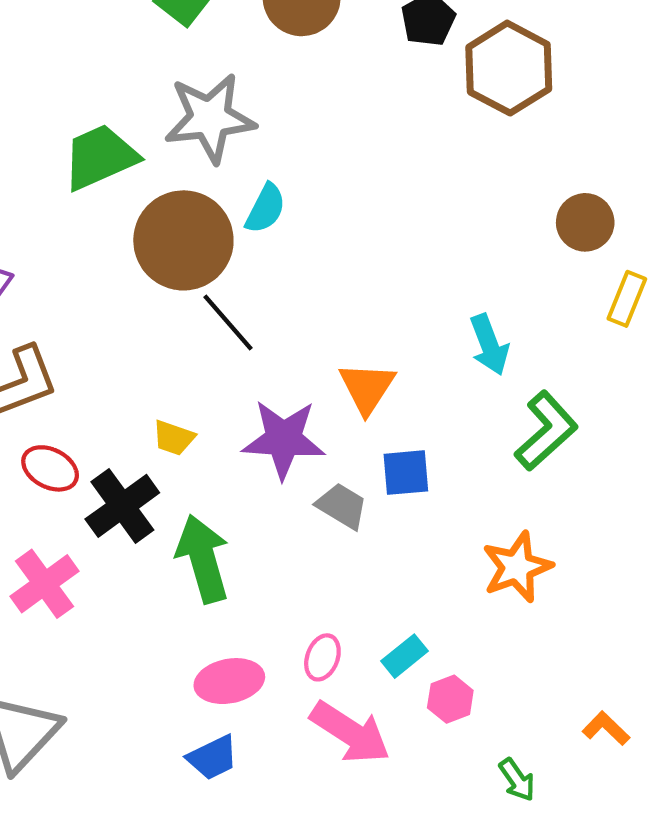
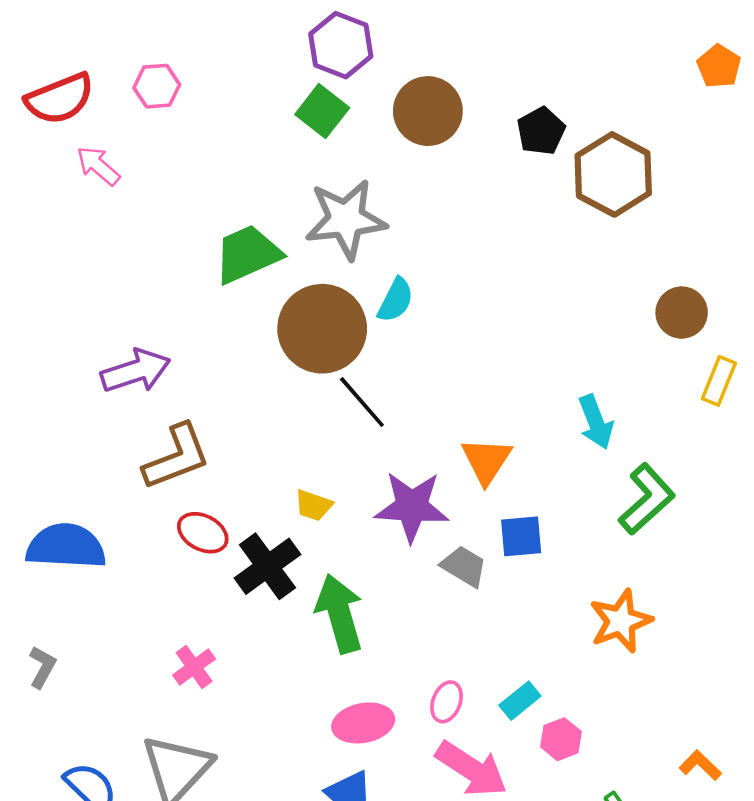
pink cross: (44, 584) -> (194, 667), moved, size x0.7

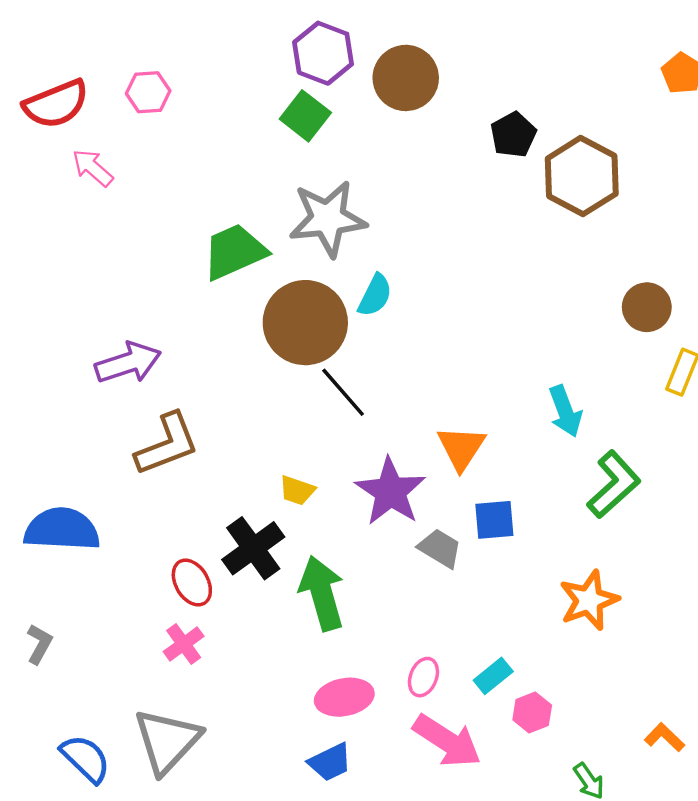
brown circle: (428, 111) -> (406, 78), moved
purple star: (412, 507) -> (390, 492), turned 30
red ellipse: (203, 533) -> (192, 583), moved, turned 33

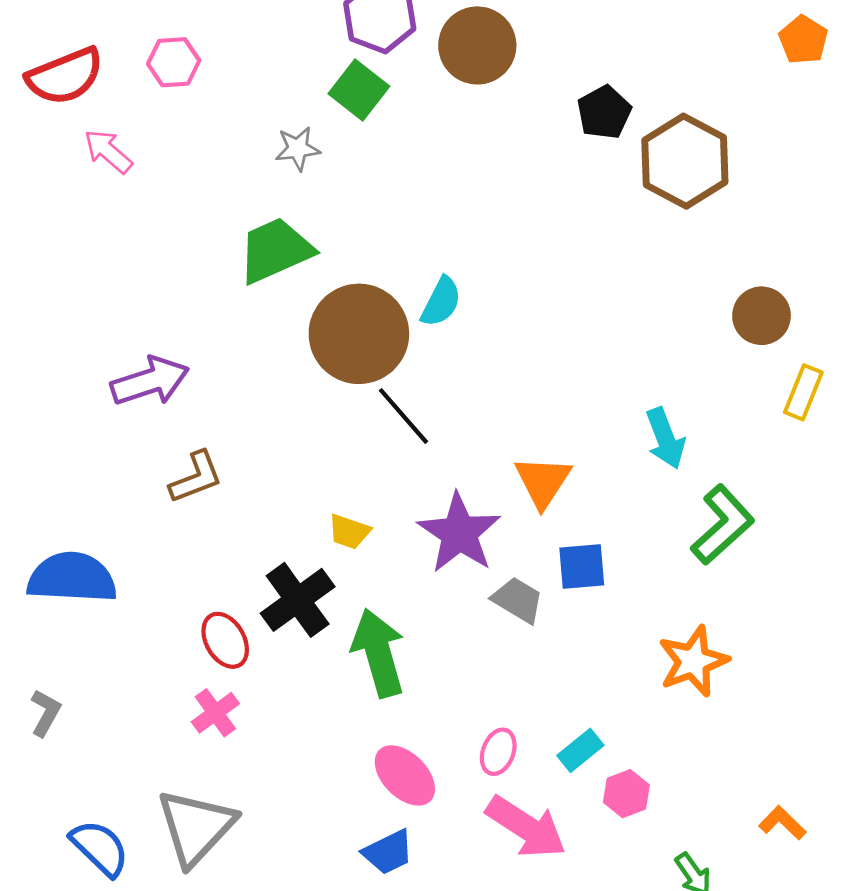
gray star: (328, 219) -> (298, 149), moved, size x0.5
brown L-shape: (167, 444) -> (196, 477), size x0.7
pink ellipse: (344, 697) -> (405, 775), turned 56

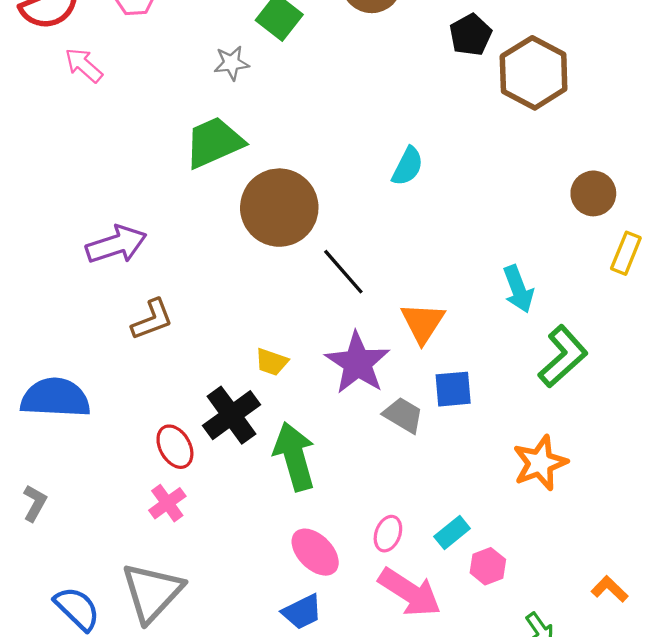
cyan semicircle: (441, 302) -> (408, 166), moved
black line: (403, 416) -> (343, 272), moved

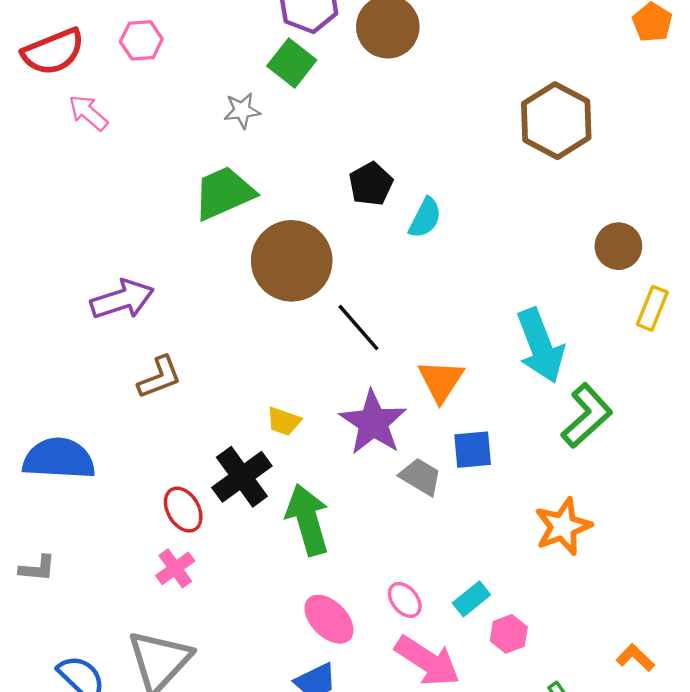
black pentagon: (471, 35) -> (371, 184), moved
cyan arrow: (518, 289) -> (540, 346), size x1.5
gray L-shape: (35, 503) -> (37, 568), turned 66
pink ellipse: (388, 534) -> (405, 600), turned -60

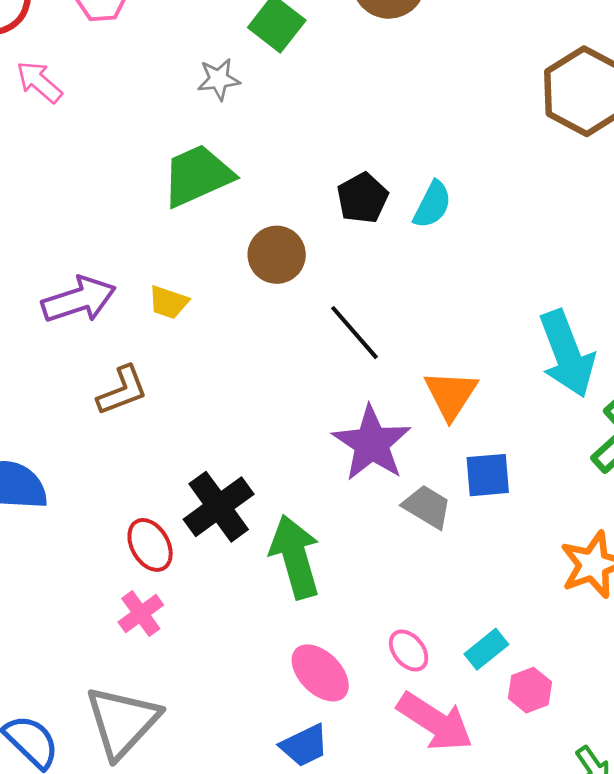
black pentagon: (371, 184) -> (362, 198), moved
brown circle: (292, 261) -> (277, 255), size x0.6
yellow trapezoid: (284, 421) -> (168, 302), moved

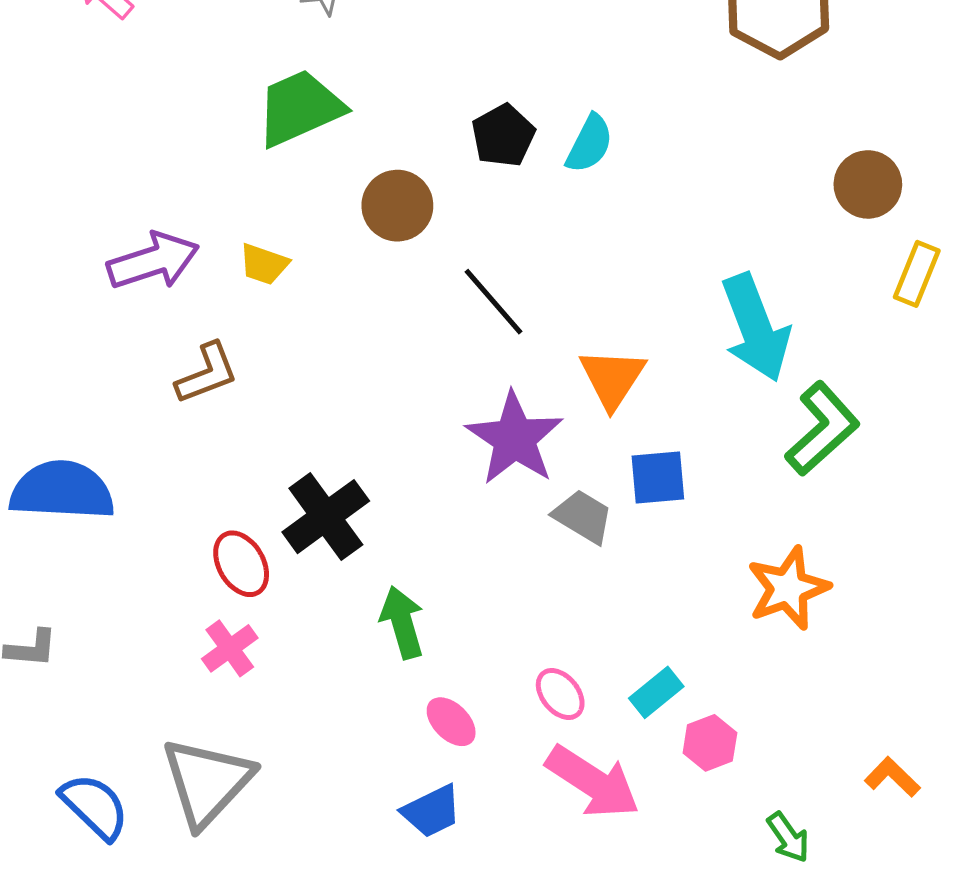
green arrow: (295, 557) -> (402, 622), moved, size x0.7
pink ellipse: (320, 673) -> (451, 722), size x0.7

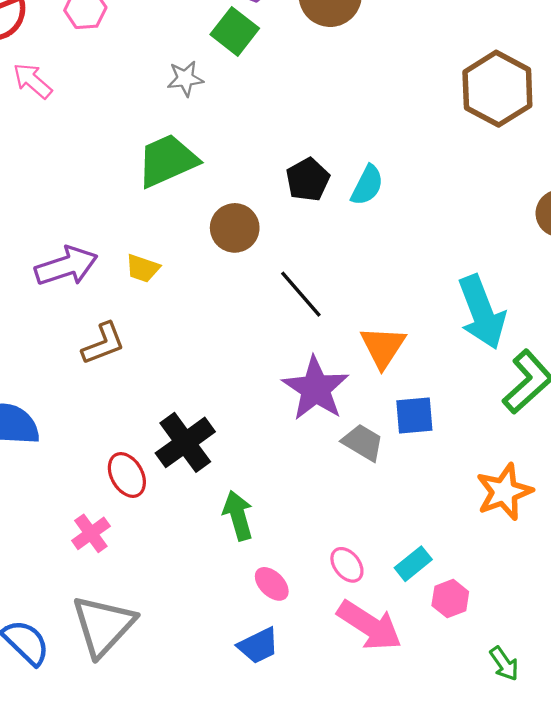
pink cross: (230, 648) -> (91, 533), moved

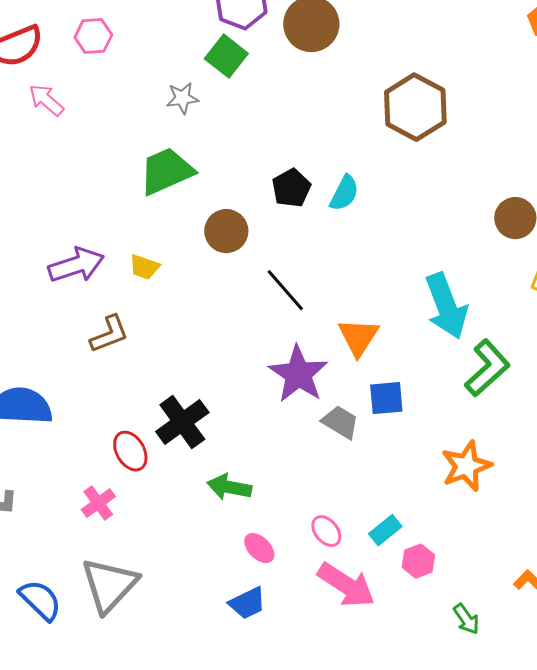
brown hexagon: (497, 89) -> (415, 107), moved
green arrow: (238, 515) -> (229, 487), turned -63

